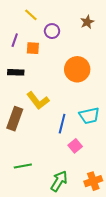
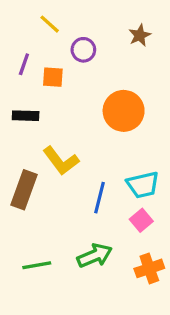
pink square: (75, 146) -> (141, 220), moved
green arrow: (59, 181) -> (95, 256), moved, turned 35
orange cross: (93, 181) -> (149, 268), moved

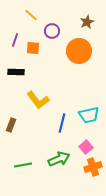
orange circle: (124, 111) -> (79, 51), moved
brown rectangle: (24, 190) -> (11, 125), moved, size x0.6
pink square: (141, 220) -> (86, 147), moved

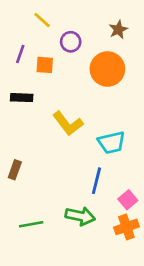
yellow L-shape: (38, 100) -> (68, 123), moved
cyan trapezoid: (89, 115) -> (111, 143), moved
blue line: (62, 123) -> (97, 181), moved
pink square: (86, 147) -> (128, 200), moved
green arrow: (59, 159) -> (80, 216), turned 35

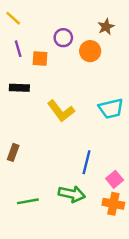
yellow line: (42, 20) -> (13, 18), moved
purple line: (20, 54) -> (18, 49), turned -35
orange circle: (107, 69) -> (90, 51), moved, size x0.7
cyan trapezoid: (111, 143) -> (111, 109), moved
orange cross: (126, 227) -> (113, 204), turned 30

